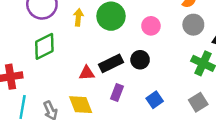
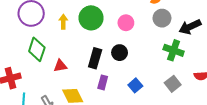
green diamond: (44, 46) -> (37, 49), turned -40
black rectangle: (111, 63) -> (95, 58), turned -42
red triangle: (87, 73) -> (60, 66), moved

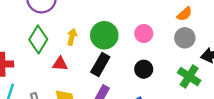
green circle: (91, 18) -> (104, 35), moved
yellow arrow: (63, 22) -> (72, 37), moved
black circle: (120, 53) -> (144, 69), moved

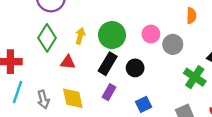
orange semicircle: (184, 14) -> (191, 16), turned -49
gray circle: (185, 38) -> (173, 44), moved
black circle: (144, 69) -> (135, 68), moved

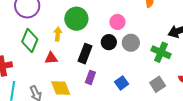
green circle: (112, 35) -> (76, 19), moved
gray circle: (173, 44) -> (131, 43), moved
black circle: (135, 68) -> (109, 42), moved

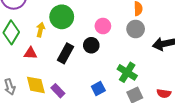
gray circle: (131, 43) -> (136, 29), moved
green cross: (161, 52) -> (127, 72), moved
purple rectangle: (90, 77) -> (58, 91), moved, turned -72

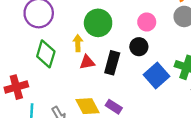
red triangle: (30, 53) -> (87, 62), moved
blue square: (98, 88) -> (156, 76), moved, size x1.5

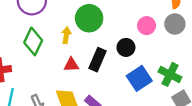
pink circle: (147, 22) -> (147, 26), moved
red triangle: (87, 62) -> (71, 65), moved

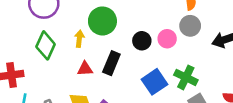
pink circle: (147, 26) -> (167, 39), moved
black circle: (126, 47) -> (142, 41), moved

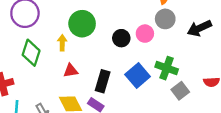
black rectangle: (111, 63) -> (103, 81), moved

